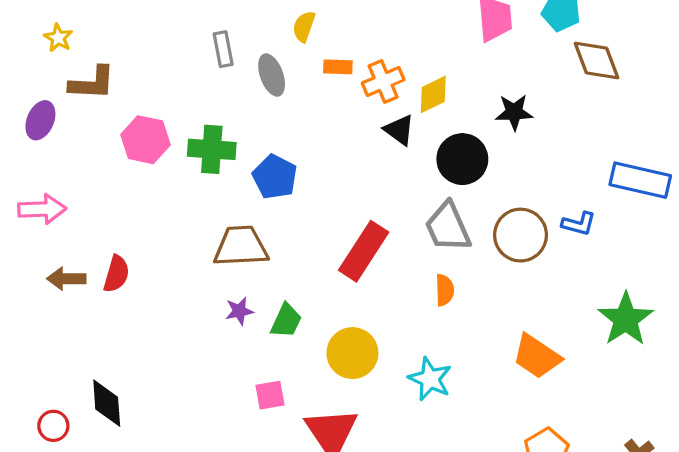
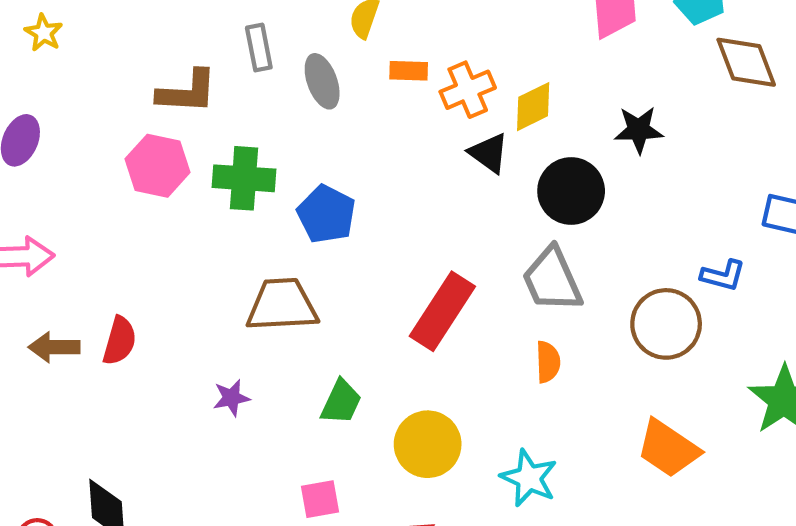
brown L-shape: (92, 83) -> (187, 92), moved
brown circle: (521, 235) -> (666, 324), moved
purple star: (239, 311) -> (231, 398), moved

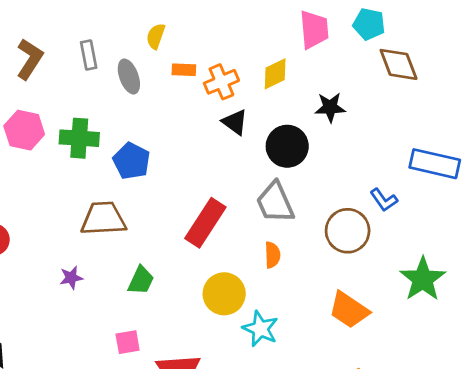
brown L-shape: (187, 92) -> (30, 59), moved, turned -60
yellow diamond: (533, 107) -> (275, 74), moved
blue L-shape: (723, 275) -> (384, 200), turned 40
yellow circle: (428, 444) -> (224, 294), moved

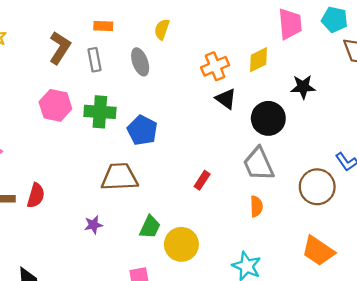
gray rectangle: (89, 55) -> (95, 60), moved
orange rectangle: (184, 70) -> (103, 26), moved
red rectangle: (205, 223) -> (202, 180), size x0.5
yellow circle: (224, 294) -> (181, 244), moved

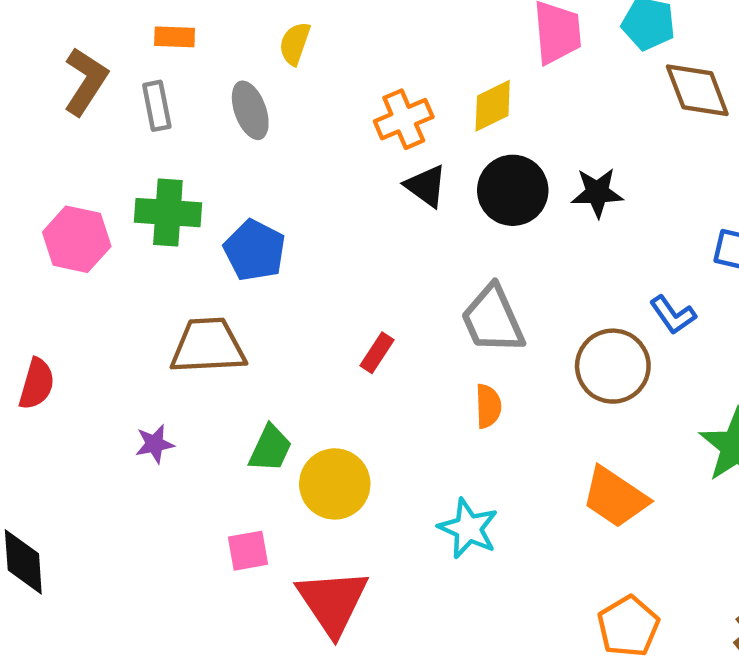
black star: (303, 87) -> (597, 193), moved
pink hexagon: (55, 105) -> (77, 239), moved
black circle: (268, 118) -> (513, 190), moved

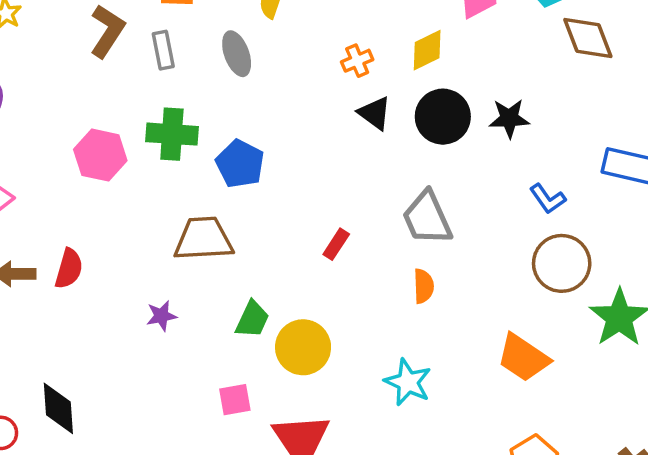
orange cross: (404, 119) -> (357, 61), size x0.7
blue L-shape: (673, 315) -> (548, 199), moved
brown circle: (613, 366) -> (562, 263), moved

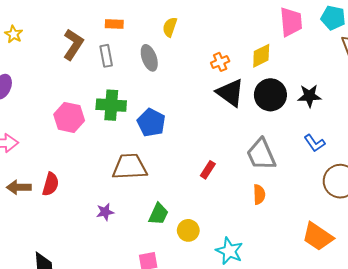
black triangle: (375, 113) -> (230, 93), size x1.4
blue L-shape: (548, 199) -> (315, 143), moved
yellow circle: (303, 347) -> (188, 230), size x0.7
cyan star: (408, 382) -> (229, 251), moved

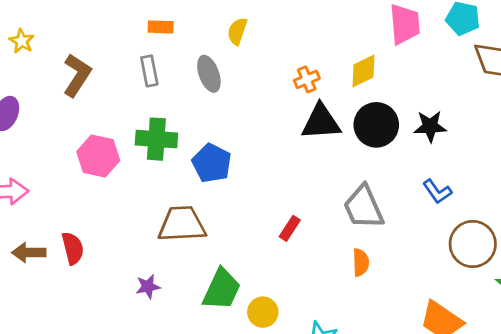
brown L-shape: (73, 45) -> (77, 75), moved
black triangle: (230, 93) -> (321, 122), turned -40
red semicircle: (51, 184) -> (73, 248), turned -30
green trapezoid: (158, 214) -> (222, 289), size x1.4

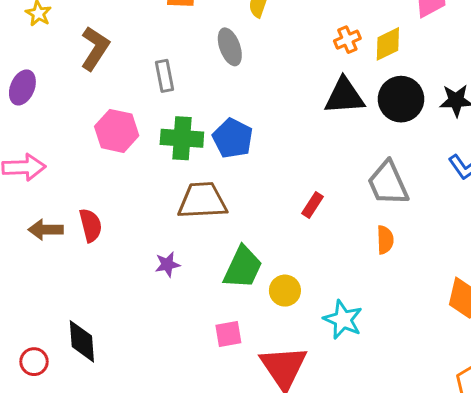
gray rectangle: (149, 71) -> (165, 76), moved
orange cross: (307, 79) -> (347, 40), moved
green cross: (156, 139) -> (182, 138), moved

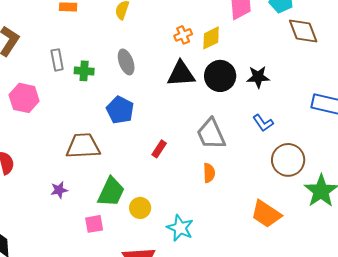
gray ellipse: (230, 47) -> (126, 62), moved
green cross: (182, 138) -> (84, 71), moved, size x0.7
blue pentagon: (233, 138) -> (120, 110), moved
pink square: (228, 334) -> (94, 224), moved

